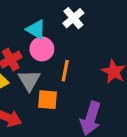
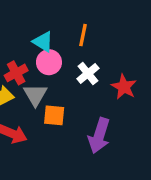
white cross: (73, 18) -> (88, 74), moved
orange line: (65, 71) -> (83, 35), moved

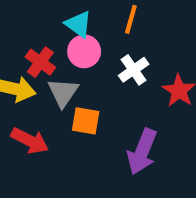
red cross: (16, 73) -> (40, 62), turned -30

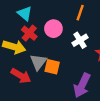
cyan triangle: (78, 24) -> (25, 13), moved
gray triangle: (63, 93) -> (38, 62), moved

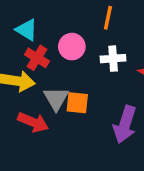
white cross: (80, 40) -> (113, 59), turned 35

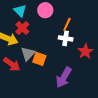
orange line: (108, 18) -> (67, 24), moved
pink circle: (72, 47) -> (45, 10), moved

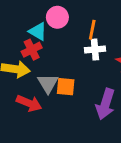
cyan triangle: (20, 11) -> (38, 31), moved
red cross: (22, 28) -> (32, 50), turned 32

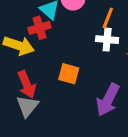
gray triangle: (48, 83) -> (27, 106), moved
red arrow: (29, 103) -> (27, 84), turned 35

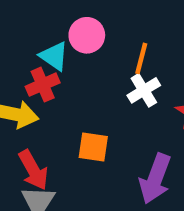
white cross: (107, 40) -> (144, 90), turned -30

